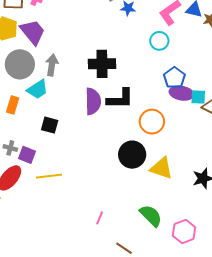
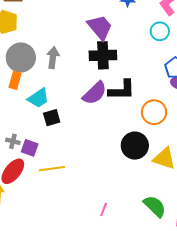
purple trapezoid: (33, 32) -> (100, 27), moved
cyan trapezoid: (38, 89) -> (38, 98), moved
purple semicircle: (93, 101) -> (95, 93), turned 48
orange rectangle: (13, 105) -> (15, 80), moved
black square: (50, 125) -> (52, 118), turned -30

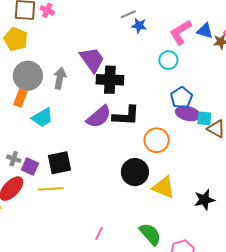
purple trapezoid: (100, 27) -> (92, 60), moved
black square: (52, 118) -> (60, 163), moved, size x1.4

